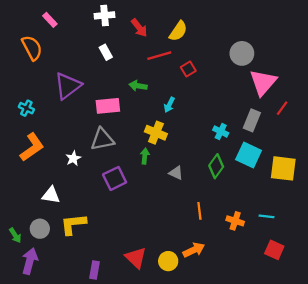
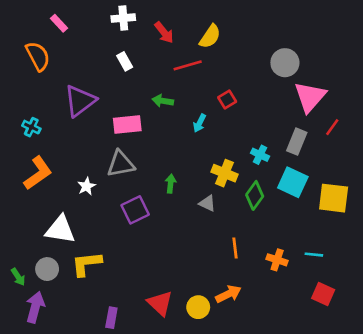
red square: (188, 69) -> (227, 100), moved
yellow cross: (156, 133) -> (224, 173), moved
white triangle: (51, 195) -> (60, 230), size x1.4

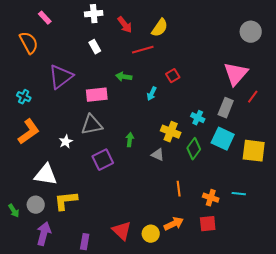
gray circle: (285, 63) -> (251, 32), moved
red square: (323, 294) -> (208, 224), moved, turned -30
purple arrow: (35, 307) -> (44, 234), moved

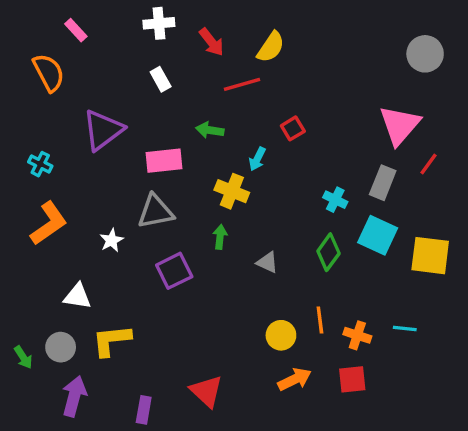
yellow cross: (171, 132) -> (232, 191), moved
white triangle: (46, 175) -> (78, 296), size x0.7
orange line: (179, 189) -> (320, 320), moved
yellow circle: (151, 234) -> (281, 335), moved

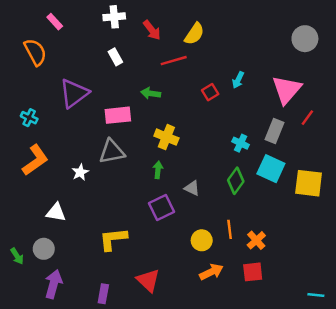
cyan arrow: (257, 159) -> (238, 80), moved
purple square: (174, 271) -> (162, 208), moved
cyan line: (405, 328) -> (316, 295), moved
orange cross: (357, 335) -> (256, 240), turned 30
yellow L-shape: (111, 340) -> (113, 239), moved

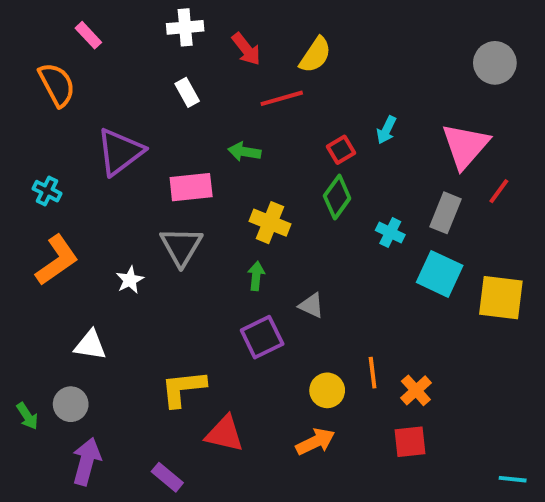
gray triangle: (112, 152) -> (181, 246), turned -48
green diamond: (236, 181) -> (337, 197), moved
orange arrow: (211, 272) -> (315, 442), moved
red triangle: (148, 280) -> (225, 434), moved, turned -30
purple rectangle: (103, 294) -> (167, 477), turned -60

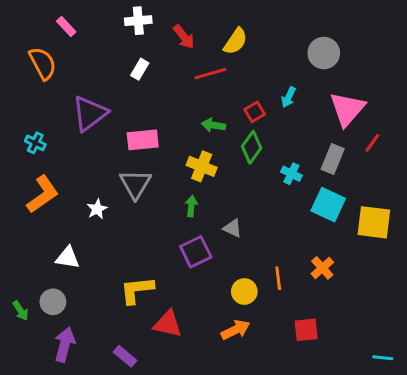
gray circle: (495, 63) -> (324, 53), moved
white rectangle: (187, 92) -> (140, 69), turned 60
green arrow: (244, 152) -> (213, 125), moved
orange cross: (416, 390) -> (322, 268), moved

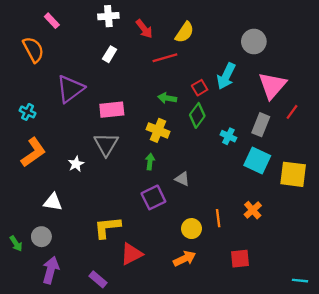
cyan arrow: (288, 97) -> (226, 76), size x1.6
red triangle: (168, 324) -> (131, 254), turned -40

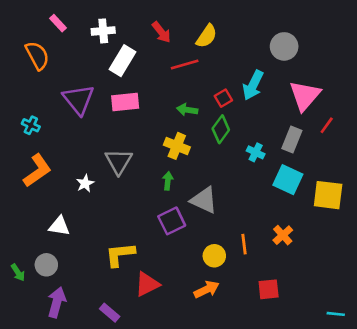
white cross: (108, 16) -> (103, 31), moved
white rectangle: (110, 54) -> (123, 61), size x1.6
purple triangle: (70, 89) -> (79, 99), turned -32
pink rectangle: (112, 110) -> (125, 102), moved
gray triangle: (182, 179) -> (204, 200), size x1.6

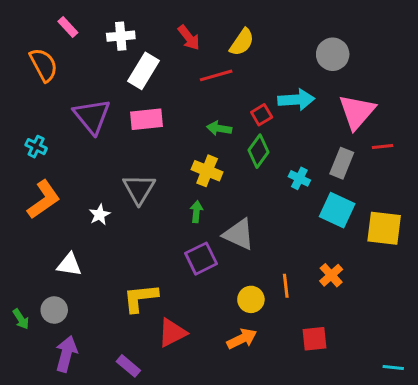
cyan arrow: (253, 85) -> (296, 100), turned -120
red line: (327, 125) -> (383, 147), turned 48

